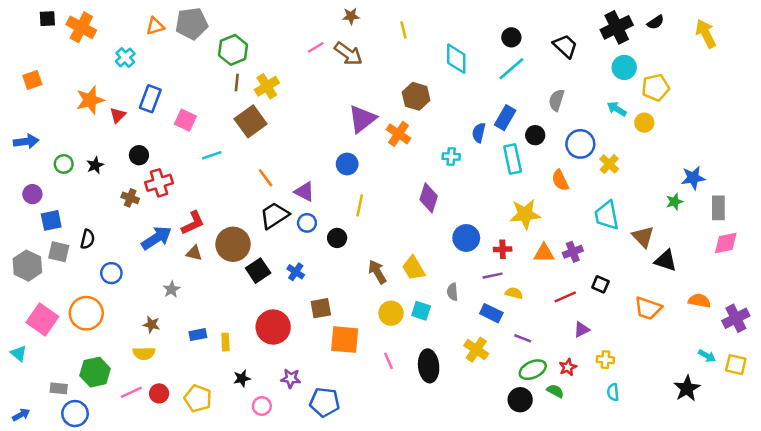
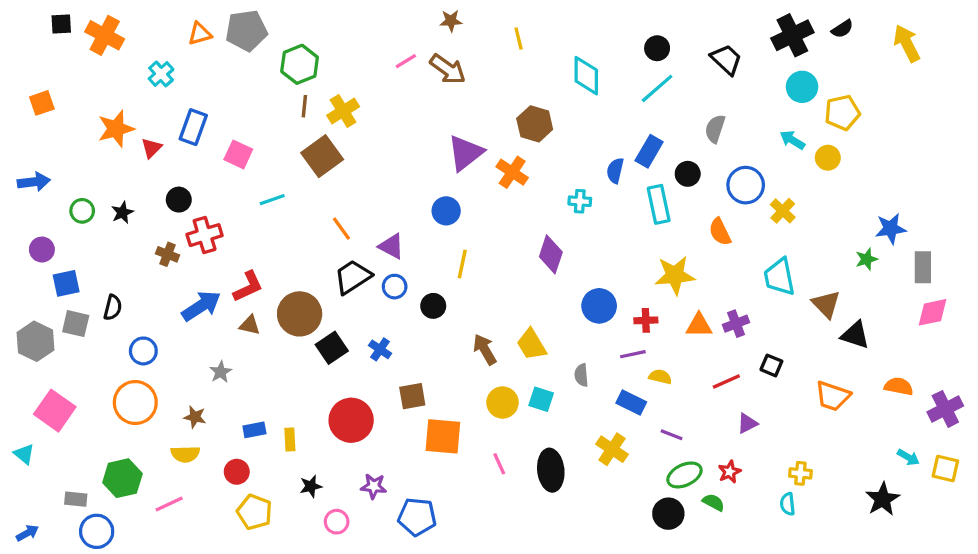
orange circle: (86, 313) -> (135, 403), moved
yellow cross: (605, 360) -> (800, 473), moved
red circle: (159, 393) -> (237, 472), moved

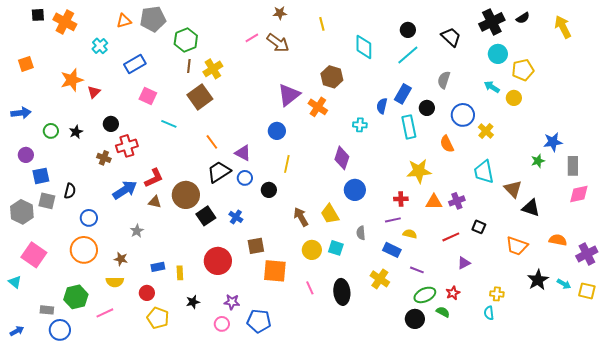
blue rectangle: (193, 127) -> (135, 64), moved, turned 40
cyan line: (272, 200) -> (169, 124), turned 42
blue circle: (599, 306) -> (355, 190), moved
black star: (883, 499) -> (538, 280), moved
pink circle: (337, 522) -> (222, 324), moved

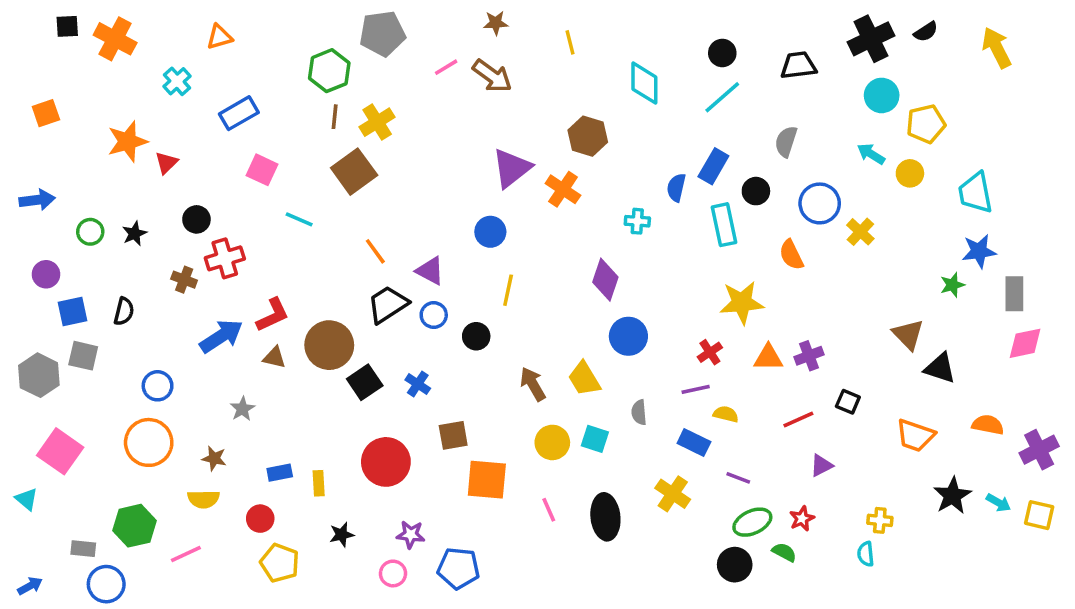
gray pentagon: (153, 19) -> (382, 34), moved
black trapezoid: (451, 37) -> (798, 65), turned -50
cyan trapezoid: (484, 172) -> (975, 193), moved
black semicircle: (70, 191) -> (124, 311), moved
red cross: (401, 199) -> (710, 352), turned -32

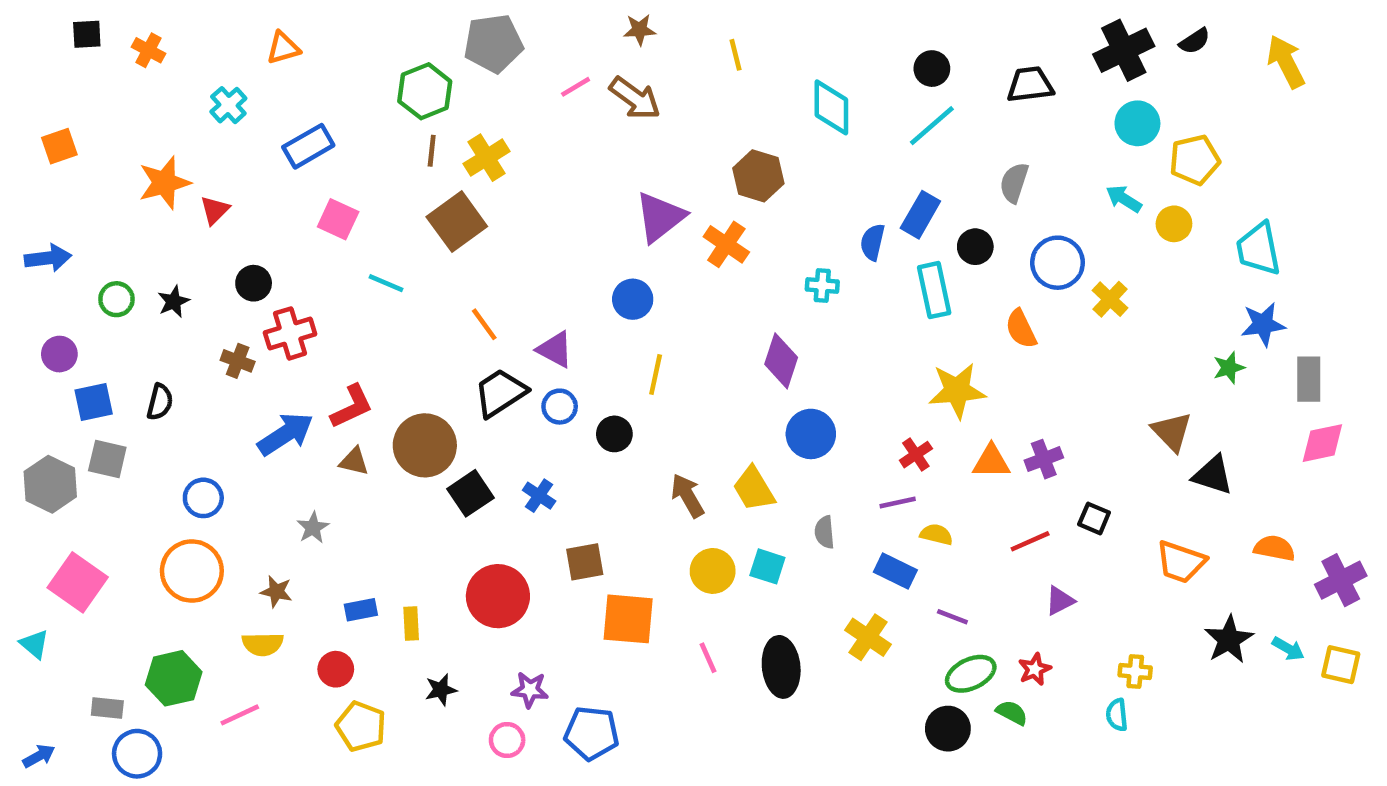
orange cross: (115, 39) -> (148, 50), size x0.6

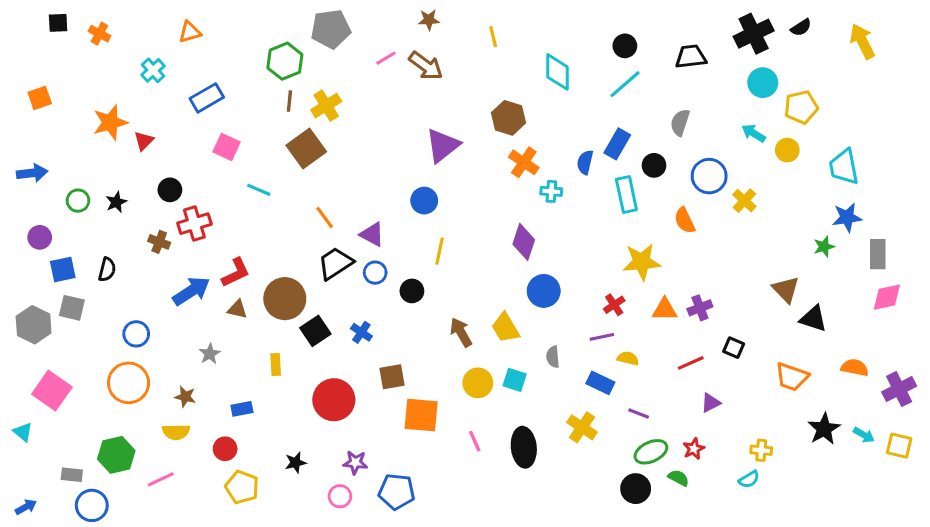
orange cross: (726, 244) -> (524, 162), moved
yellow rectangle: (411, 624) -> (276, 364), moved
cyan semicircle: (1117, 715) -> (749, 479), turned -115

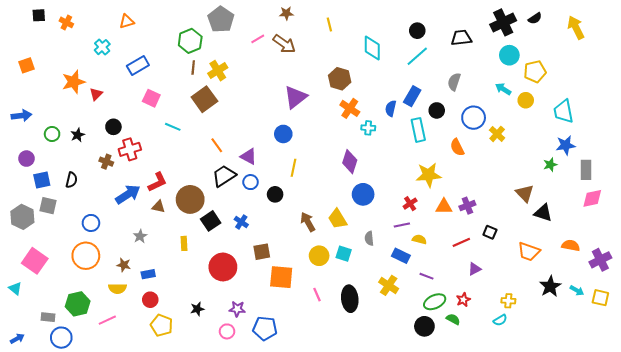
gray pentagon: (331, 29) -> (221, 19), turned -30
blue rectangle: (242, 409) -> (148, 274), moved

